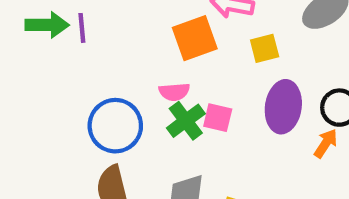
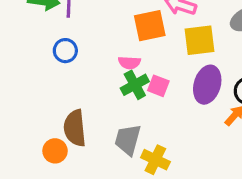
yellow square: (265, 48) -> (200, 40), size x1.5
blue circle: (115, 126) -> (65, 51), moved, size x0.6

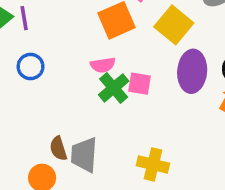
yellow square: (200, 40) -> (174, 25), turned -32
brown semicircle: (75, 128) -> (58, 148), size x0.6
gray trapezoid: (128, 140) -> (84, 155), moved

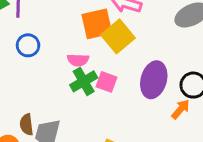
yellow square: (174, 25) -> (118, 36), moved
blue circle: (31, 67) -> (28, 45), moved

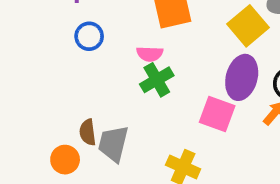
yellow square: (118, 36) -> (248, 26), moved
pink square: (107, 82) -> (217, 114), moved, size x1.4

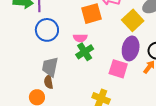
blue circle: (89, 36) -> (47, 30), size x1.5
gray trapezoid: (113, 144) -> (50, 67), moved

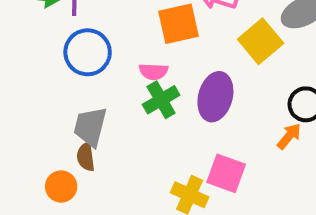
purple ellipse: (131, 48) -> (215, 97), moved
pink square: (118, 69) -> (226, 173), moved

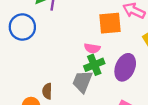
blue circle: (88, 52) -> (22, 27), moved
gray trapezoid: (90, 127) -> (82, 82), moved

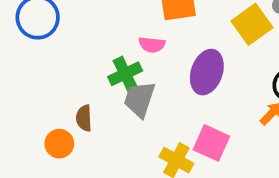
green cross: (94, 65) -> (125, 74), moved

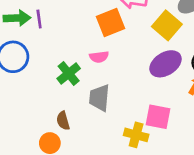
purple ellipse: (207, 72) -> (166, 64), moved, turned 52
green cross: (125, 74) -> (69, 74), moved

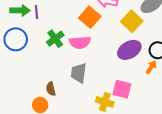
orange square: (110, 22) -> (90, 17), turned -30
pink semicircle: (99, 57) -> (80, 42), size x1.5
green cross: (69, 74) -> (55, 39), moved

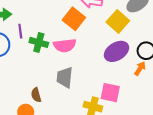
purple line: (36, 12) -> (20, 31), moved
green cross: (55, 39) -> (39, 42), turned -36

